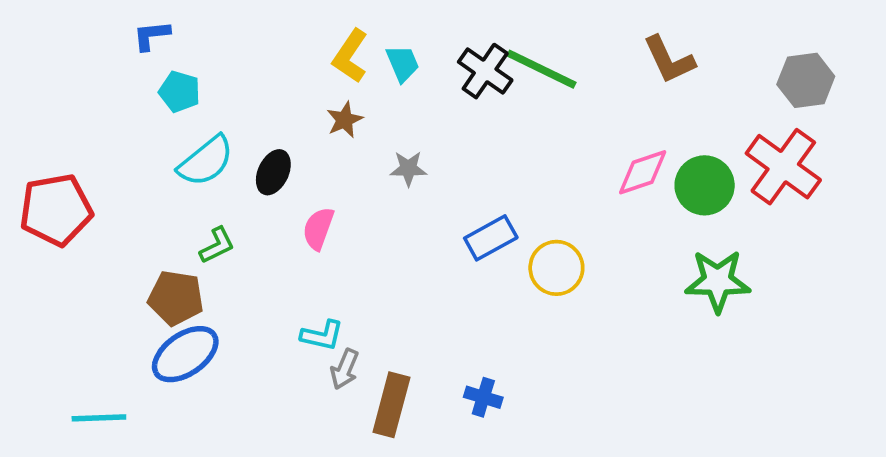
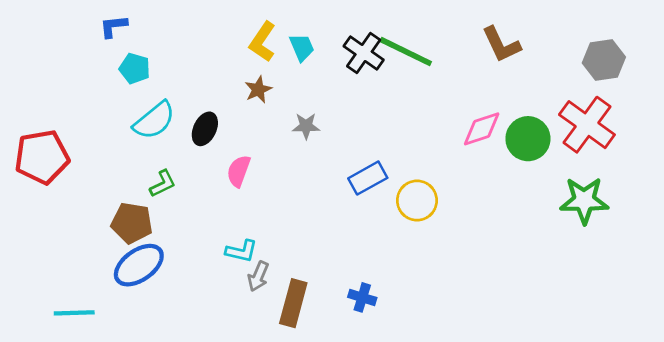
green star: (718, 281) -> (584, 201), moved

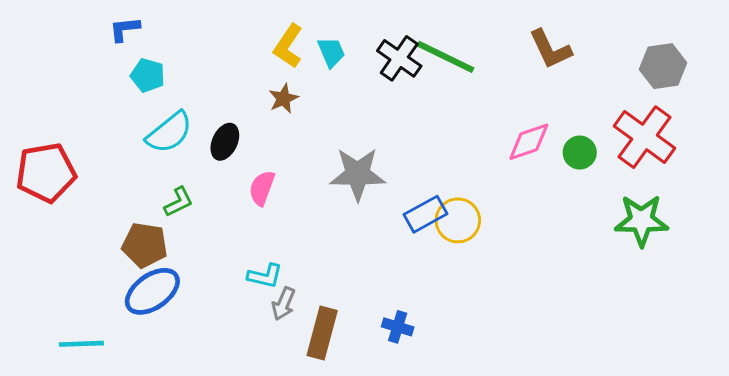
gray star: (306, 126) -> (358, 174), moved, size x1.8
green circle: (528, 139) -> (580, 153), size x0.7
blue rectangle: (368, 178) -> (425, 214), moved

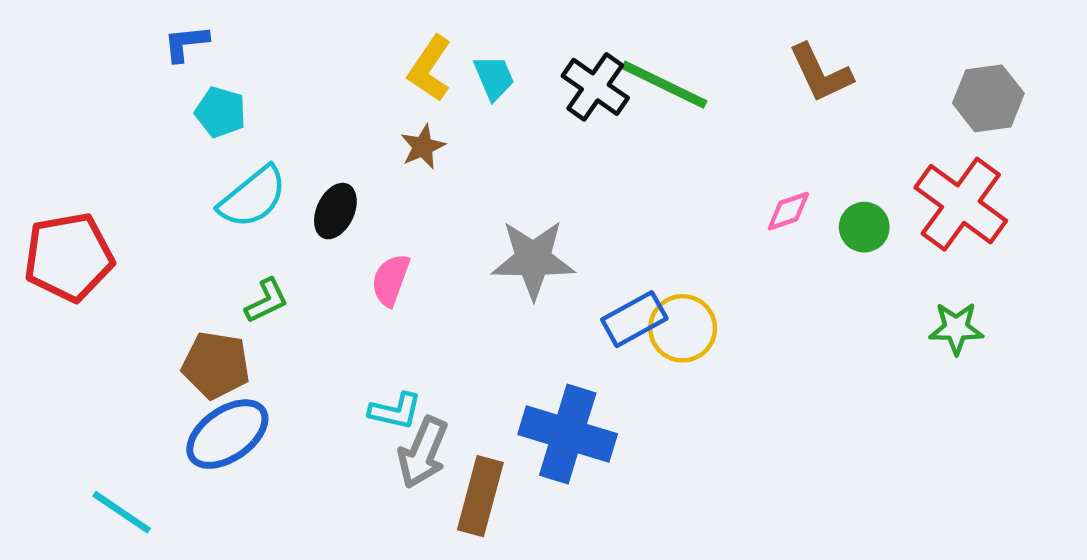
pink diamond: (529, 142) -> (788, 211), size x0.7
green star: (641, 220) -> (956, 328), size x0.7
gray arrow: (284, 304) -> (423, 452), size x1.4
blue cross: (398, 327) -> (568, 434), moved, size x2.0
cyan line: (81, 344) -> (122, 512), turned 36

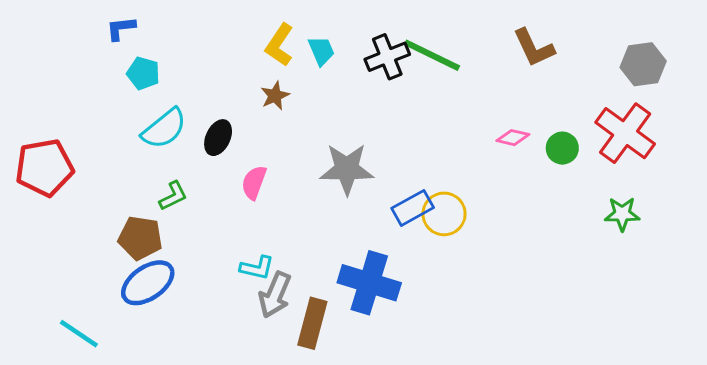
black cross: (595, 87) -> (387, 57), turned 33
pink diamond: (788, 211) -> (513, 138), turned 32

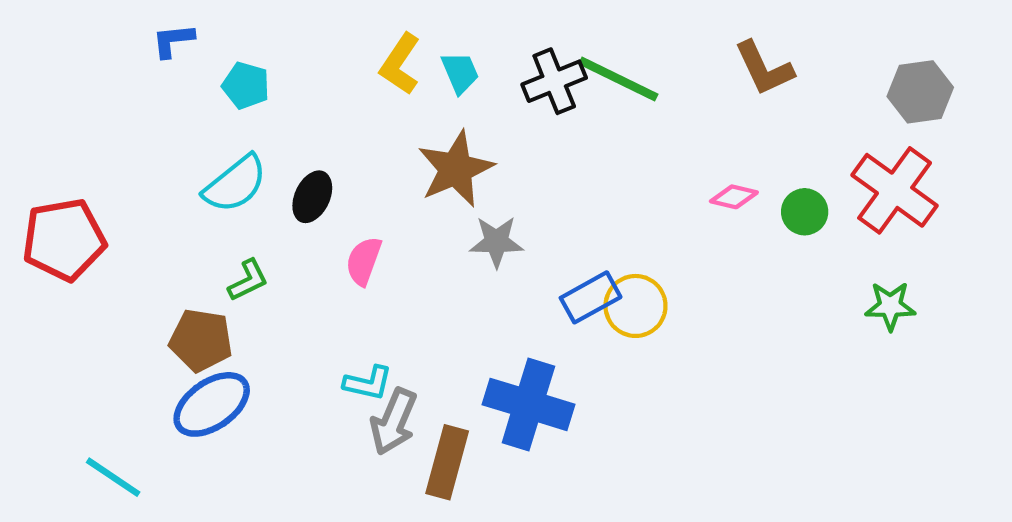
cyan pentagon: (143, 73) -> (246, 85), moved
brown star: (275, 96) -> (456, 169), moved, size x1.8
gray star: (347, 169) -> (496, 242), size x0.7

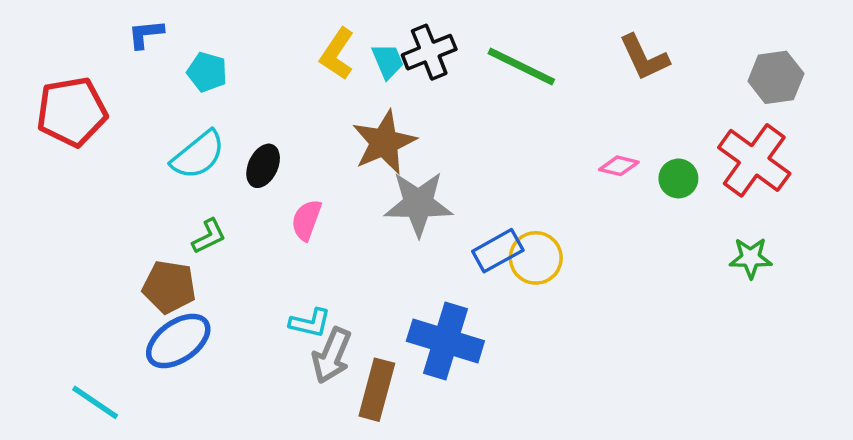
black cross: (554, 81) -> (429, 52), moved
red pentagon: (64, 240) -> (72, 112), moved
gray star: (496, 242) -> (418, 204), size x1.5

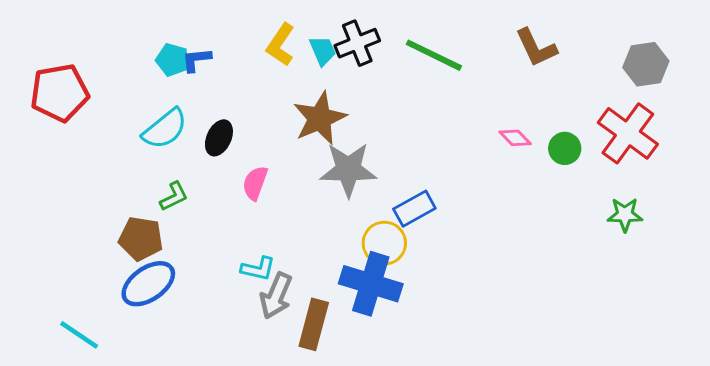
blue L-shape: (146, 34) -> (196, 60), moved
pink diamond: (619, 166) -> (515, 138), turned 32
yellow circle: (536, 258) -> (384, 243), moved

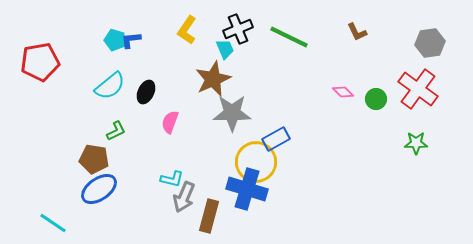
brown L-shape: (536, 48) -> (357, 32), size x0.7
cyan trapezoid: (323, 51) -> (225, 49), moved
yellow circle: (384, 243) -> (256, 162), size x1.4

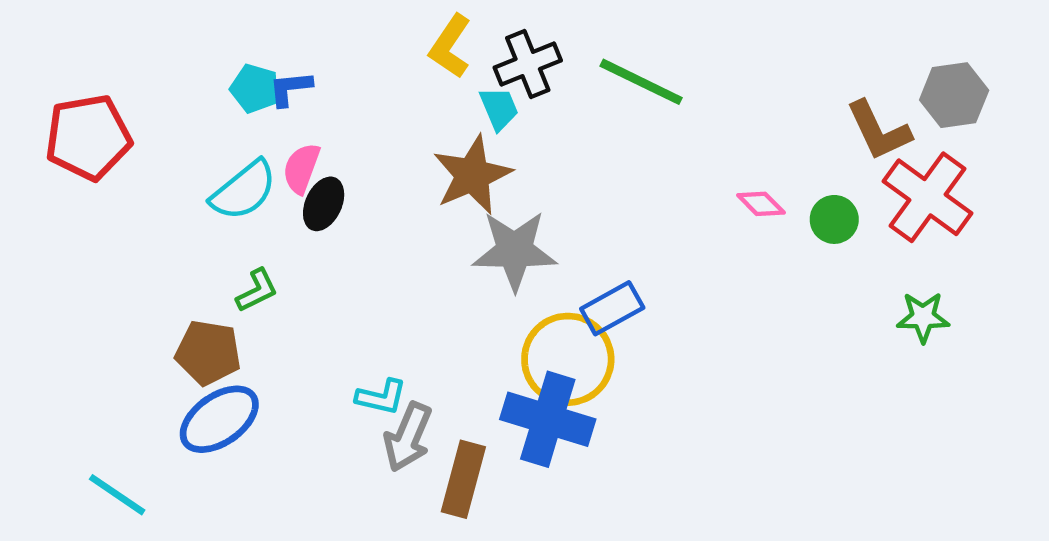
yellow L-shape: (187, 30) -> (450, 46), moved
brown L-shape: (357, 32) -> (879, 131), moved, size x1.5
pink semicircle: (170, 122) -> (301, 168), moved

